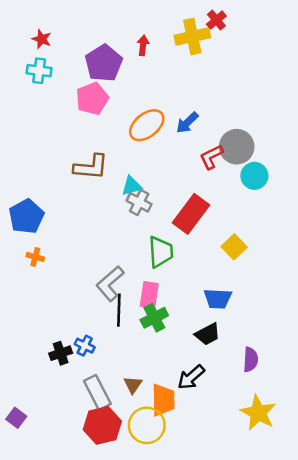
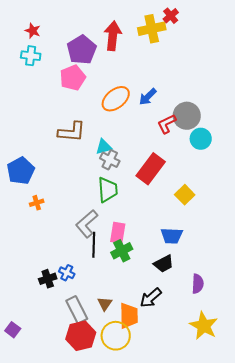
red arrow: (143, 45) -> (113, 36), size x1.8
green trapezoid: (161, 252) -> (108, 190), moved
orange cross: (35, 257) -> (37, 203), moved, turned -32

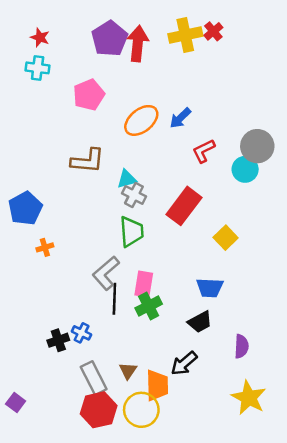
red cross: (171, 16) -> (213, 31), moved
purple pentagon: (82, 50) -> (110, 39), moved
gray circle: (187, 116) -> (257, 146), moved

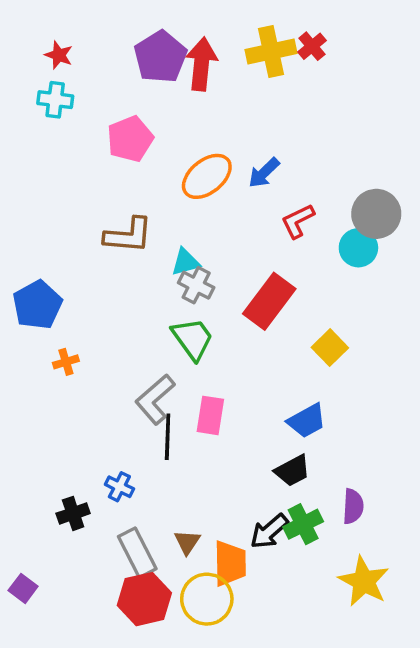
green trapezoid: (132, 232) -> (193, 339), turned -32
blue trapezoid: (210, 288) -> (307, 421), turned -32
green cross: (149, 306) -> (303, 524), moved
black cross: (58, 340) -> (73, 513), moved

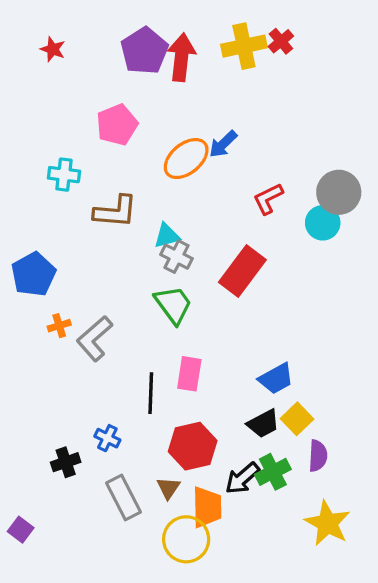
cyan cross: (55, 100) -> (64, 175), moved
blue arrow: (264, 173) -> (223, 144), moved
yellow square: (330, 348) -> (297, 419), moved
gray L-shape: (155, 399) -> (95, 338), moved
red hexagon: (144, 599) -> (193, 446), moved

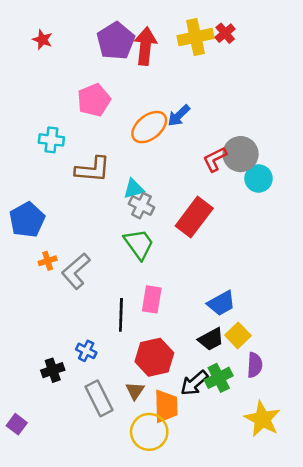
gray circle: (339, 192) -> (241, 154), moved

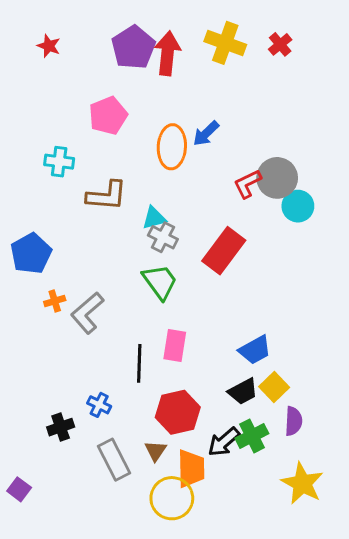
red cross: (225, 33) -> (280, 44), moved
yellow cross: (196, 37) -> (225, 43), turned 32
orange ellipse: (149, 127) -> (172, 147), turned -48

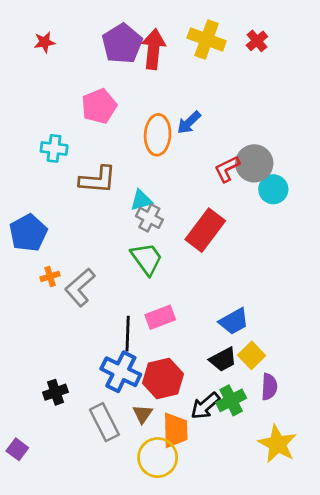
red star: (49, 46) -> (45, 42), turned -30
pink rectangle: (175, 345) -> (160, 317), turned 60
blue cross: (99, 405) -> (121, 372), moved, size x1.8

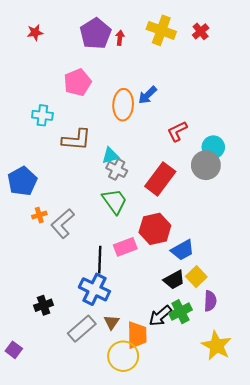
red arrow: (153, 49) -> (120, 38), size x0.5
gray circle: (254, 163) -> (206, 165), moved
red hexagon: (163, 379) -> (155, 229), moved
gray rectangle: (104, 422) -> (82, 329), turned 76

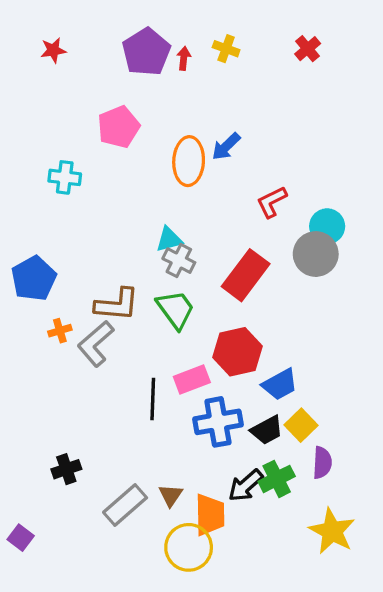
yellow cross: (161, 30) -> (226, 49), moved, size x0.6
brown L-shape: (76, 140) -> (117, 305), moved
blue cross: (94, 289) -> (218, 422), moved, turned -36

